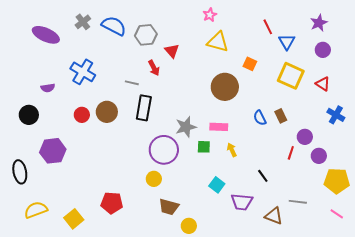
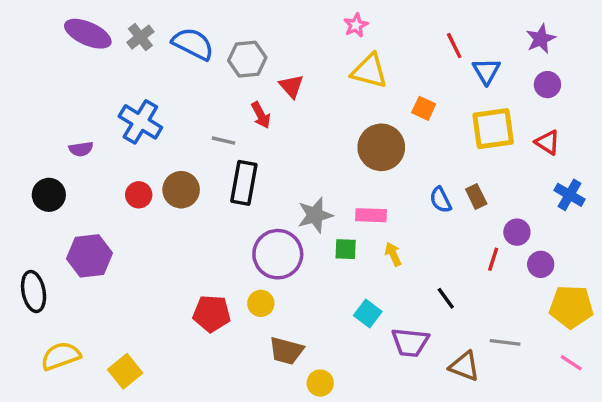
purple ellipse: (46, 35) -> (88, 34), moved
yellow square: (291, 76) -> (493, 129), turned -32
red pentagon: (112, 203) -> (212, 314), moved

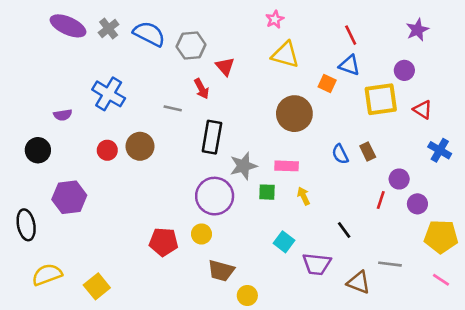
blue triangle: (486, 71) -> (349, 65), moved, turned -40
purple circle: (547, 85) -> (404, 70), moved
black rectangle: (244, 183) -> (212, 137), moved

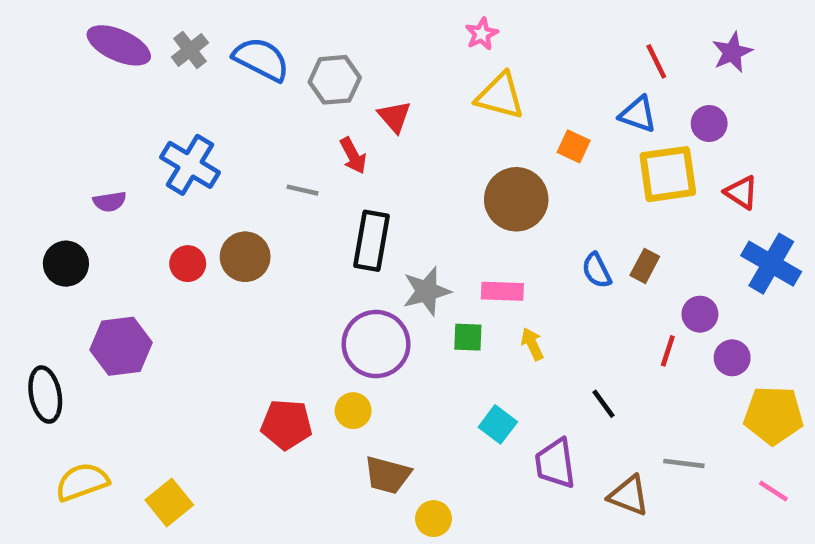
red line: (351, 35) -> (656, 61), moved
blue triangle: (349, 65) -> (638, 114), moved
blue cross: (440, 150) -> (771, 264), size x1.4
brown rectangle: (368, 152) -> (645, 266), turned 54
purple trapezoid: (317, 264) -> (555, 463), turned 76

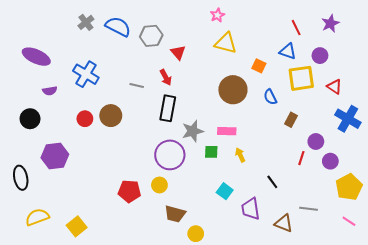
purple ellipse: (119, 45) -> (36, 57), moved
red arrow: (353, 156) -> (166, 77), moved
blue semicircle: (597, 271) -> (270, 97), moved
yellow pentagon: (773, 415) -> (349, 187), turned -30

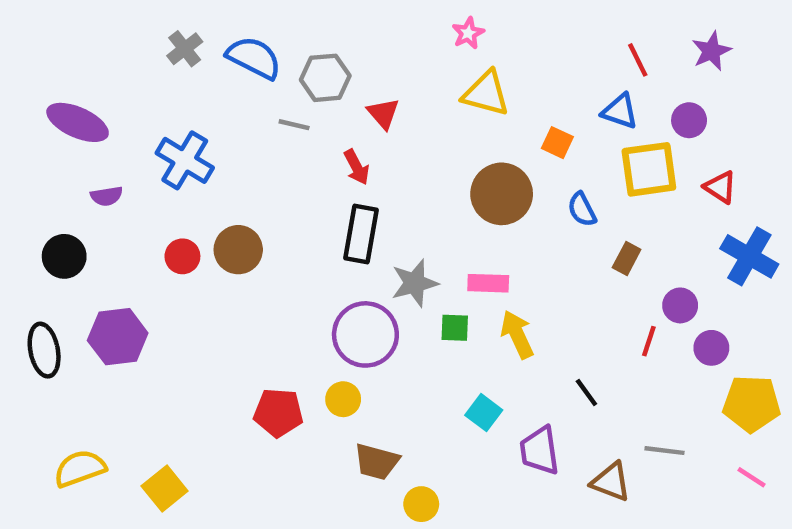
gray line: (137, 86) -> (294, 125), moved
yellow arrow: (240, 155) -> (517, 334), size x1.5
black ellipse: (21, 178) -> (44, 350), moved
yellow pentagon: (349, 187) -> (752, 404), turned 30

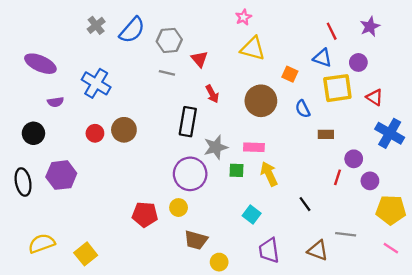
blue semicircle: (254, 58) -> (132, 30), turned 104
gray line: (294, 125) -> (167, 73), moved
red arrow: (357, 167) -> (212, 94), moved
brown rectangle: (627, 259) -> (326, 134), turned 63
purple trapezoid: (540, 451) -> (269, 250), moved

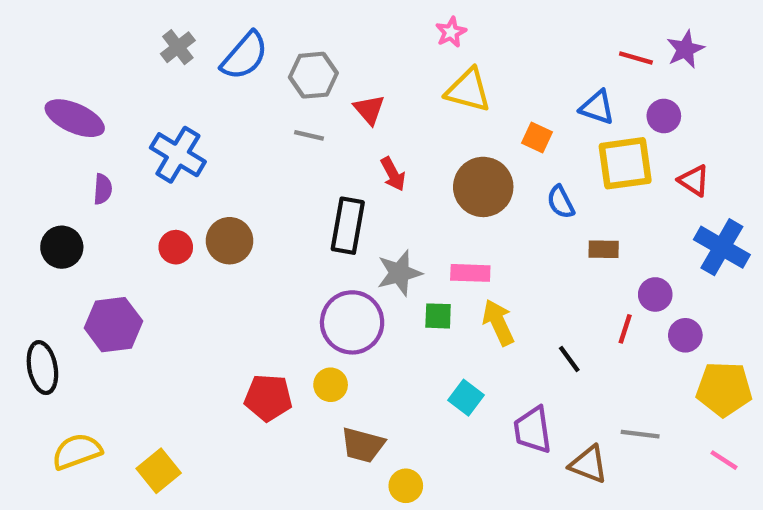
red line: (332, 31) -> (636, 58), moved, turned -48
purple semicircle: (56, 102) -> (103, 189), turned -77
black ellipse: (23, 182) -> (42, 368), moved
black line: (305, 204) -> (569, 359), moved
purple trapezoid: (269, 250) -> (533, 430), moved

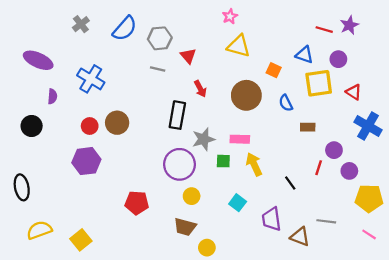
gray cross: (178, 47) -> (81, 24), moved
purple hexagon: (113, 325) -> (86, 161), moved
yellow circle: (331, 385) -> (192, 196), moved

